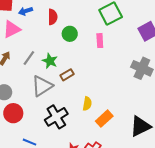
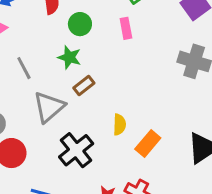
gray line: (29, 58) -> (24, 68), turned -56
green star: (50, 61) -> (69, 57), moved

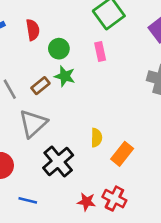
green star: (69, 57) -> (65, 76), moved
brown rectangle: (84, 86) -> (40, 86), moved

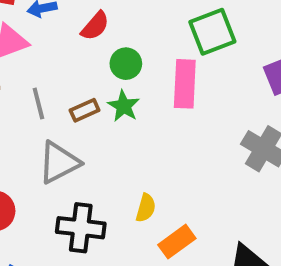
red semicircle: (33, 30) -> (95, 26), turned 35
pink rectangle: (100, 52) -> (185, 84), size x1.6
black cross: (58, 161) -> (81, 228), turned 32

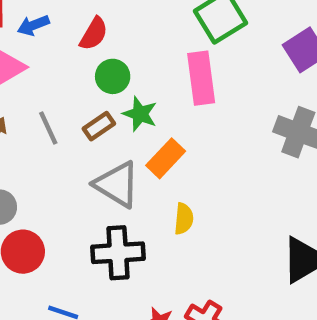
green circle: (126, 64) -> (113, 76), moved
gray triangle: (59, 162) -> (117, 184), moved, turned -51
orange rectangle: (177, 242) -> (166, 158), moved

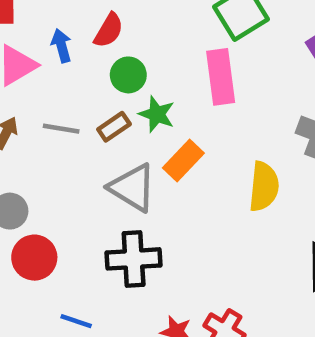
blue arrow: (33, 25) -> (61, 46), moved, turned 96
gray line: (48, 128) -> (61, 129), turned -56
yellow semicircle: (184, 219) -> (264, 186), moved, size x1.5

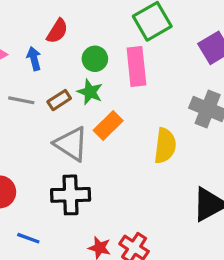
blue arrow: (61, 46) -> (34, 59), moved
green circle: (128, 75) -> (95, 59), moved

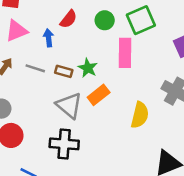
green circle: (95, 59) -> (105, 20), moved
brown rectangle: (59, 100) -> (64, 71), turned 42

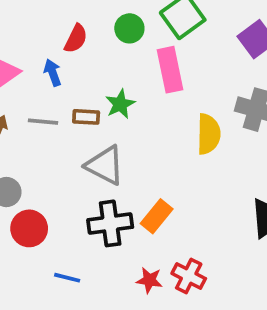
green star: (88, 68) -> (120, 104), turned 30
orange rectangle: (99, 95) -> (157, 216), moved
yellow semicircle: (140, 115) -> (209, 134), moved

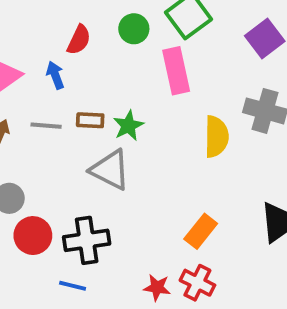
green star: (120, 104) -> (128, 126), moved
orange rectangle: (157, 216) -> (201, 231), moved
black cross: (110, 223) -> (87, 240), moved

